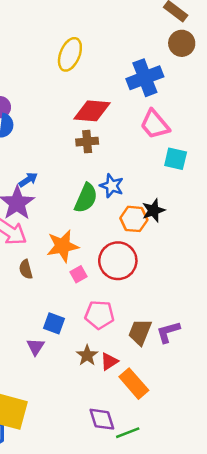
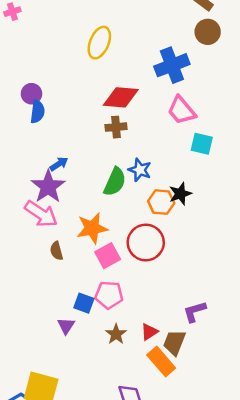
pink square: (79, 274) -> (108, 256), size x1.5
pink pentagon: (99, 315) -> (109, 295), moved
brown trapezoid: (140, 332) -> (174, 342), moved
red triangle: (109, 361) -> (149, 332), moved

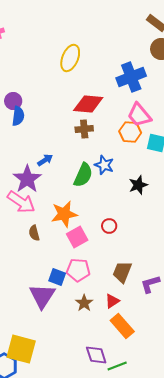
blue arrow: (59, 164) -> (45, 160), moved
orange hexagon: (161, 202) -> (130, 132), moved
red circle: (146, 242) -> (109, 226), size x0.5
purple triangle: (66, 326) -> (42, 296), size x1.8
brown trapezoid: (174, 342) -> (122, 272), moved

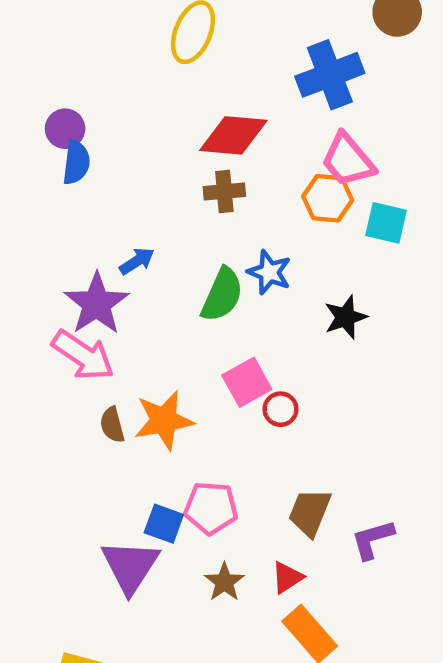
orange star: (64, 214) -> (164, 420), moved
pink square: (77, 237) -> (247, 382), moved

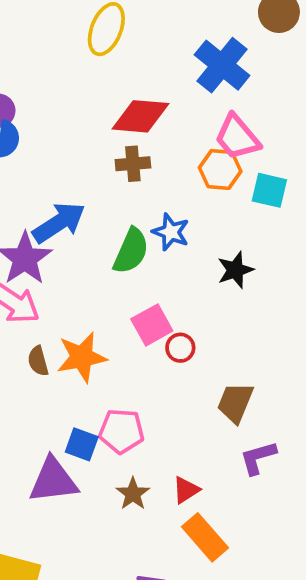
blue cross: (330, 75) -> (222, 65), turned -30
blue arrow: (137, 261) -> (59, 223), size x1.8
brown trapezoid: (310, 512) -> (235, 403), moved
purple triangle: (130, 566) -> (53, 480), turned 50

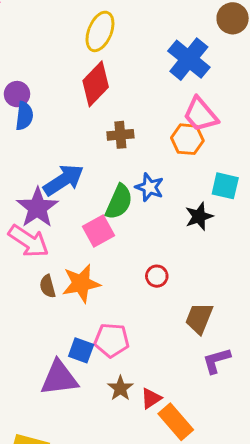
red diamond: (140, 116) -> (96, 84), moved, turned -51
cyan square: (269, 190) -> (225, 186), moved
pink square: (152, 325) -> (99, 231), moved
red triangle: (186, 490) -> (151, 398), moved

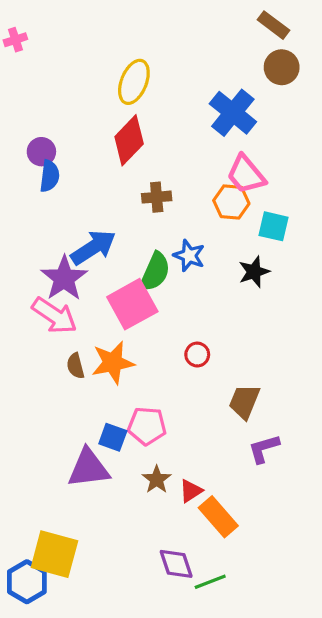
cyan square: (225, 186) -> (273, 226), moved
black star: (199, 216) -> (254, 272), moved
pink square: (99, 231) -> (132, 304), size x1.4

